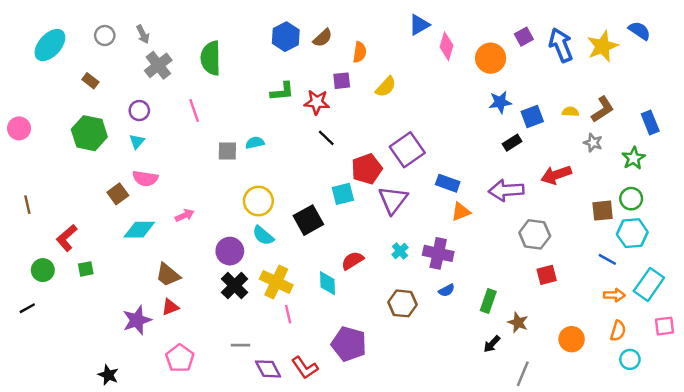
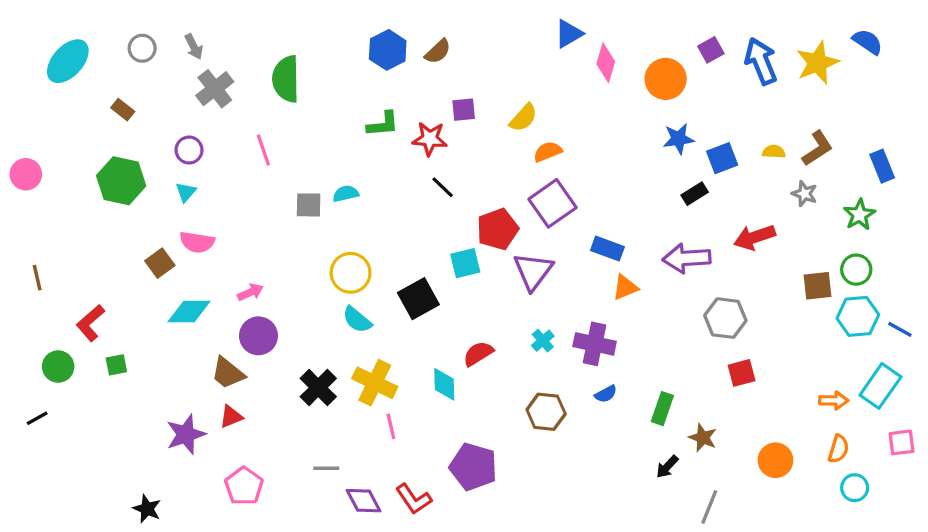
orange semicircle: (360, 52) -> (548, 152), moved, turned -120
purple circle: (230, 251) -> (258, 336), moved
blue line: (607, 259) -> (900, 329), moved

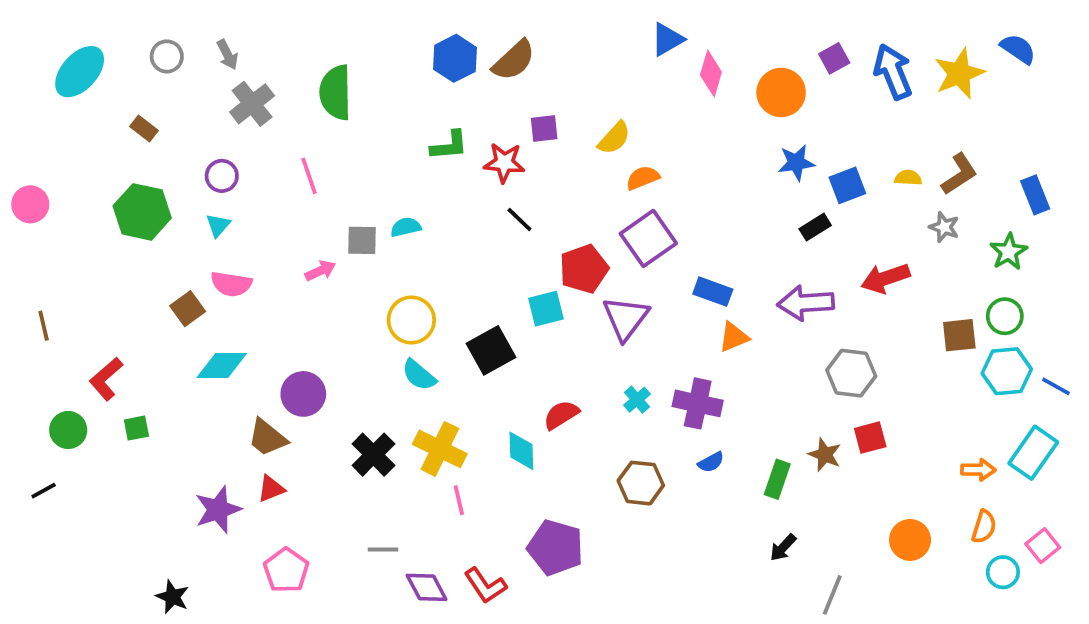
brown semicircle: (438, 51) -> (514, 60), size x1.4
pink arrow: (250, 292) -> (320, 271), moved
brown star: (703, 438) -> (825, 455), moved
pink square: (901, 442) -> (1043, 546), moved, turned -32

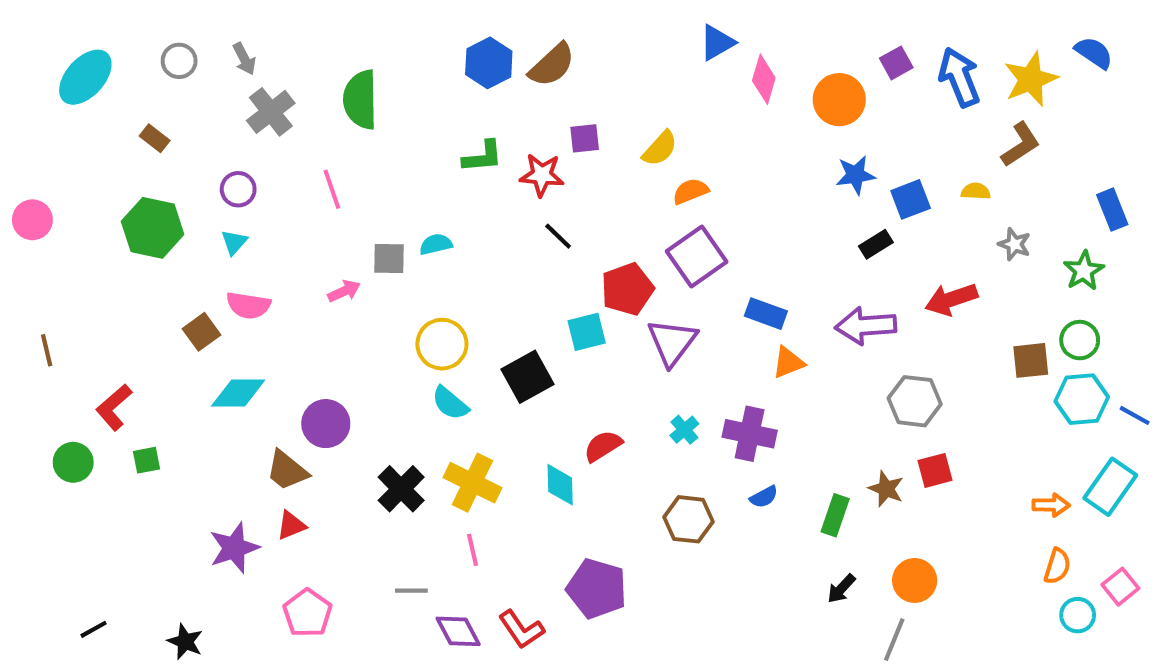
brown L-shape: (959, 174) -> (1021, 144), moved
black line: (44, 491) -> (94, 629), moved
pink line: (459, 500) -> (472, 550), moved
orange circle: (910, 540) -> (915, 580), moved

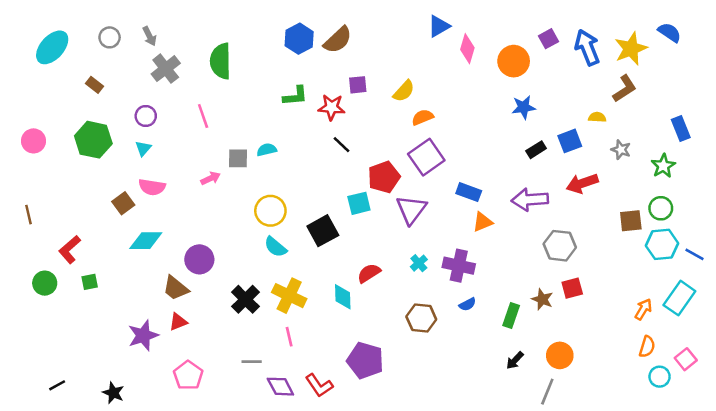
blue square: (911, 199) -> (570, 141), moved
pink circle: (32, 220) -> (33, 141), moved
orange arrow: (1051, 505) -> (643, 309), turned -60

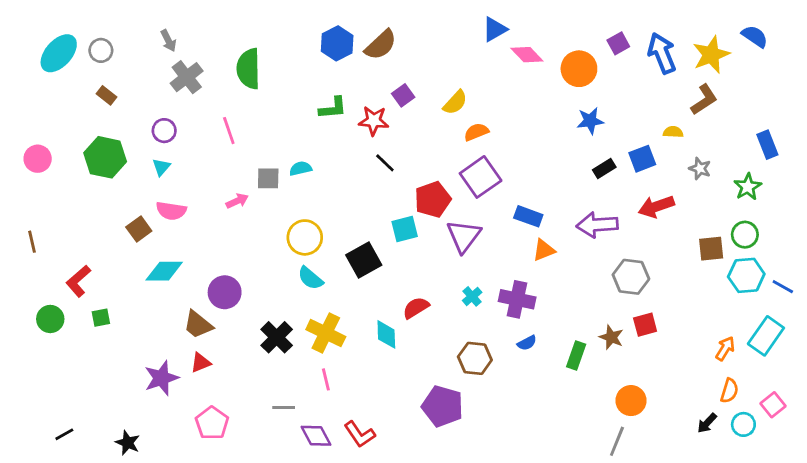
gray circle: (110, 37) -> (101, 50), moved
pink diamond: (467, 49) -> (527, 55), turned -60
purple square: (358, 85) -> (403, 95), turned -30
purple pentagon: (365, 360) -> (443, 406), moved
black arrow: (515, 360) -> (707, 423), moved

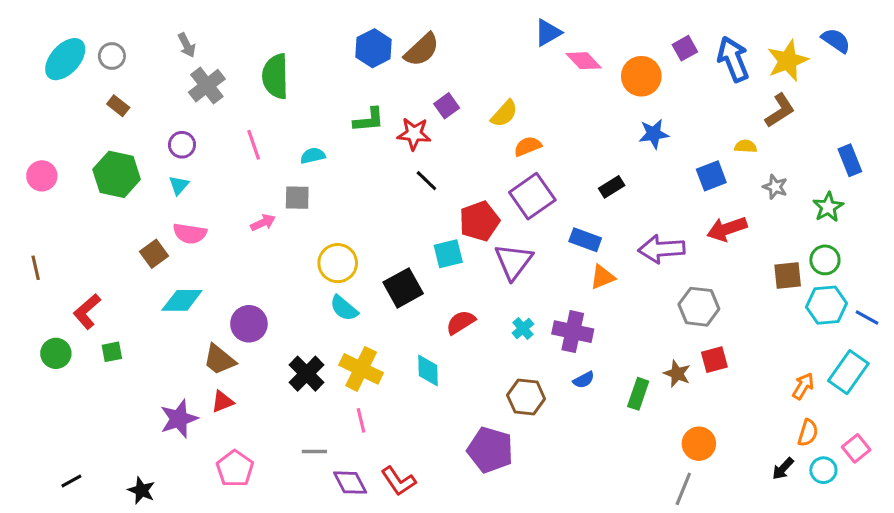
cyan semicircle: (301, 169) -> (313, 156), moved
black rectangle: (604, 169) -> (612, 187), moved
red semicircle: (416, 308) -> (461, 322), moved

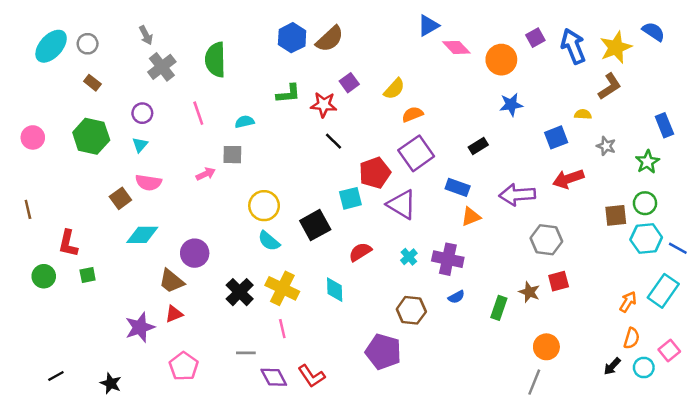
purple triangle: (514, 262) -> (402, 204), turned -36
red L-shape: (87, 311) -> (68, 243), turned -36

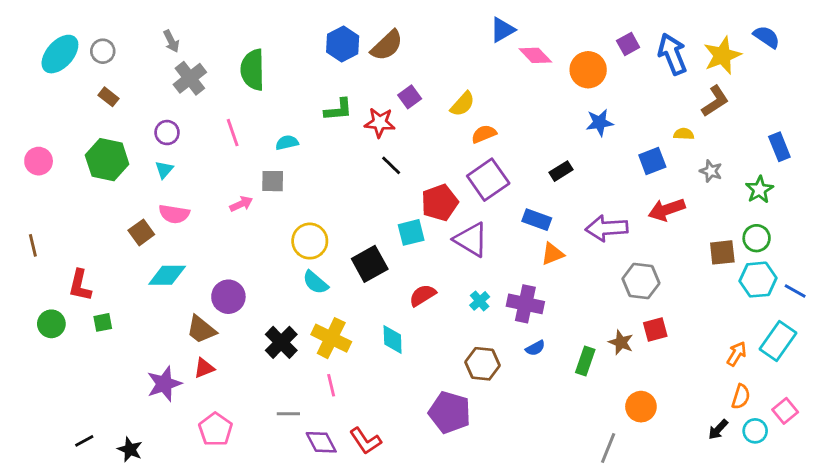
black line: (56, 376) -> (84, 441), moved
gray line: (534, 382) -> (608, 448), moved

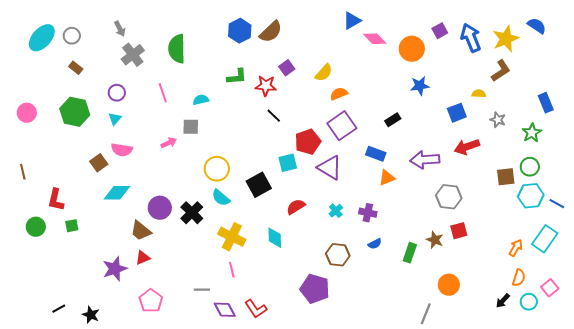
purple cross: (525, 304) -> (368, 213), size x0.7
black cross: (281, 342) -> (192, 213), moved

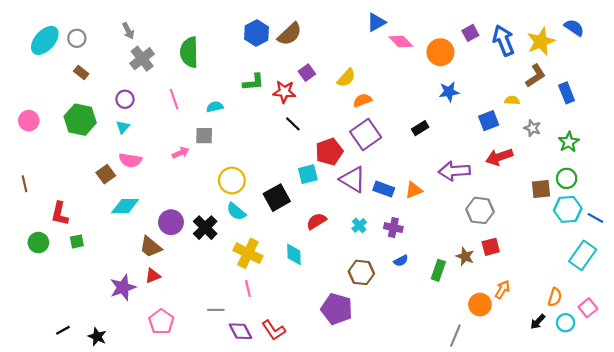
blue rectangle: (546, 103) -> (567, 93), moved
blue rectangle: (376, 154) -> (384, 189), moved
orange arrow: (516, 248) -> (502, 290), moved

